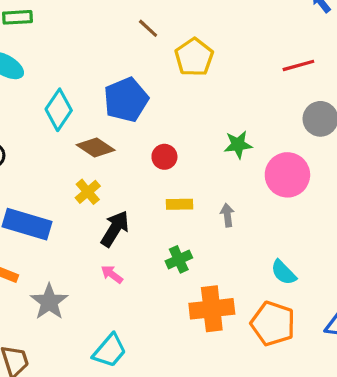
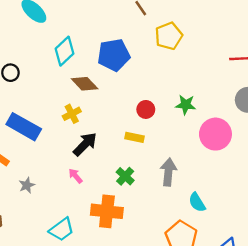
red circle: (164, 157) -> (146, 109), moved
gray arrow: (227, 215) -> (168, 172), moved, size x1.6
green cross: (179, 259) -> (125, 176), turned -36
gray star: (49, 302) -> (27, 185), size x0.6
orange cross: (212, 309) -> (107, 211), moved

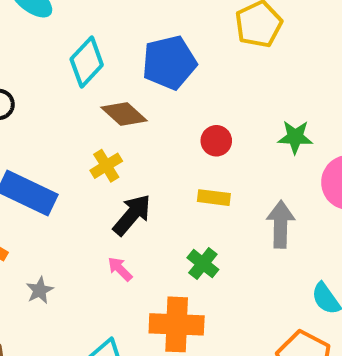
red circle: (146, 109) -> (216, 141), moved
gray arrow: (168, 172) -> (281, 224), moved

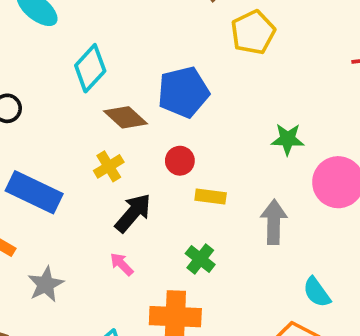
blue pentagon: (169, 62) -> (183, 92), moved
red circle: (216, 141) -> (180, 161), moved
gray star: (40, 290) -> (46, 284), size x1.4

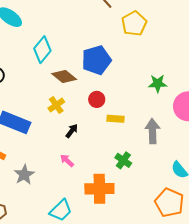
black arrow: (133, 213) -> (72, 131), size x0.6
green cross: (200, 259) -> (123, 160), moved

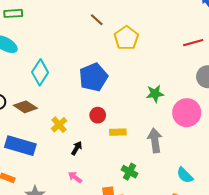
brown diamond: (64, 77) -> (25, 107), moved

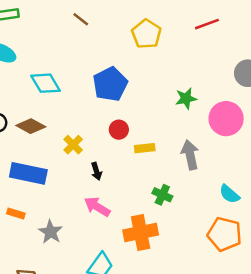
brown line: (97, 20) -> (81, 19), moved
red line: (193, 43) -> (207, 24), moved
cyan diamond: (40, 72) -> (45, 83), turned -60
black arrow: (77, 148) -> (96, 171), turned 136
pink arrow: (75, 177) -> (97, 207), size x1.5

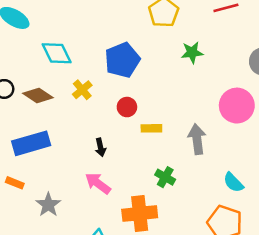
green star: (186, 98) -> (192, 52), moved
yellow cross: (73, 145) -> (82, 90), moved
blue rectangle: (28, 173) -> (31, 143), turned -33

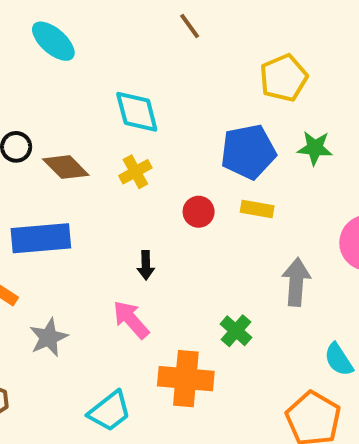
cyan diamond: (57, 53) -> (137, 112), moved
blue pentagon: (122, 60) -> (248, 152), moved
yellow rectangle: (151, 128) -> (257, 209), moved

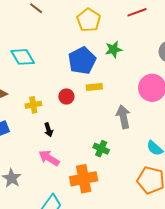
yellow cross: (135, 172) -> (33, 105), moved, turned 35

